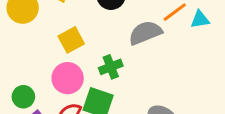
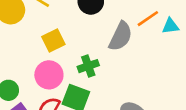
gray semicircle: (145, 33) -> (121, 36), turned 136

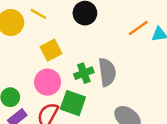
gray semicircle: (121, 36) -> (107, 72), moved, turned -32

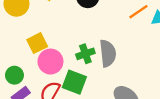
yellow square: (51, 50) -> (37, 43), moved

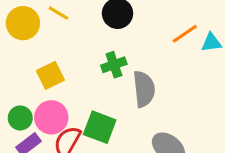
green cross: (85, 54) -> (114, 65), moved
pink circle: (50, 62) -> (51, 117), moved

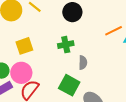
gray semicircle: (144, 89) -> (83, 63), size x0.6
green square: (100, 127) -> (69, 85), moved

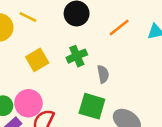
orange line: (114, 31) -> (119, 27), moved
yellow square: (24, 46) -> (37, 60), moved

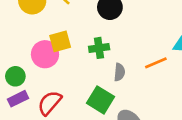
orange line: (119, 27) -> (156, 63), moved
pink circle: (28, 103) -> (45, 54), moved

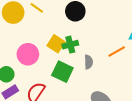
yellow square: (60, 41) -> (56, 44), moved, turned -36
green square: (100, 100) -> (62, 72), moved

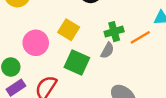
green cross: (70, 45) -> (114, 32), moved
gray semicircle: (89, 62) -> (107, 50), turned 32

